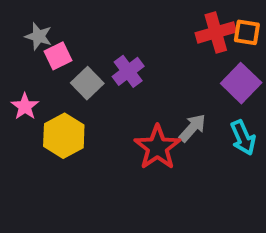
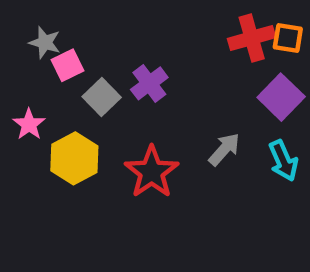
red star: (157, 147) -> (152, 172), moved

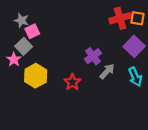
purple cross: (149, 83) -> (93, 56), moved
gray square: (102, 97) -> (24, 46), moved
red star: (152, 172) -> (72, 82), size x0.7

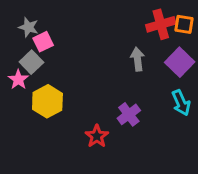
purple cross: (93, 56) -> (129, 114), moved
gray arrow: (107, 71) -> (138, 59), moved, turned -49
red star: (72, 82) -> (97, 136), moved

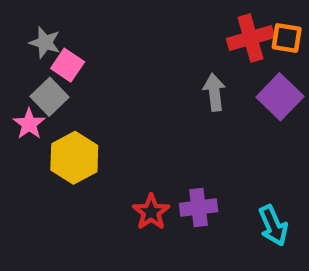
pink square: (43, 42) -> (68, 65), turned -30
cyan arrow: (181, 103) -> (273, 226), moved
purple cross: (129, 114) -> (199, 207), moved, turned 30

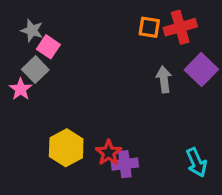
orange square: (287, 38) -> (149, 27), moved
gray arrow: (214, 92) -> (164, 79), moved
yellow hexagon: (74, 158) -> (66, 148), moved
purple cross: (199, 207) -> (125, 164), moved

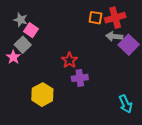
gray arrow: (164, 79) -> (114, 36), moved, turned -77
red star: (109, 153) -> (69, 60), moved
purple cross: (125, 164) -> (80, 78), moved

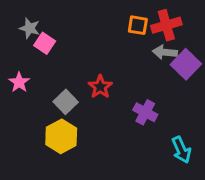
gray square: (23, 45) -> (66, 102), moved
purple cross: (80, 78) -> (145, 112), moved, turned 35

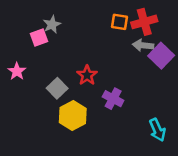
gray star: (30, 28) -> (52, 24), moved, turned 30
pink square: (45, 43) -> (39, 37), turned 36
purple cross: (145, 112) -> (113, 99), moved
yellow hexagon: (61, 136) -> (73, 116), moved

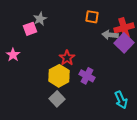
red cross: (144, 22) -> (124, 28), moved
gray square: (57, 88) -> (57, 99), moved
yellow hexagon: (73, 116) -> (59, 76), moved

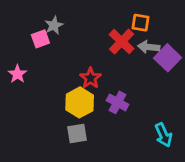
orange square: (92, 17) -> (141, 23), moved
red cross: (124, 28) -> (122, 42), moved, turned -30
gray square: (57, 99) -> (77, 134), turned 35

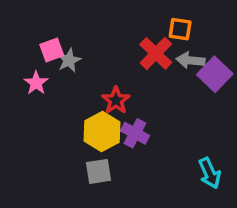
gray star: (54, 25) -> (69, 60), moved
pink star: (17, 74) -> (36, 83), moved
purple cross: (118, 102) -> (135, 133), moved

